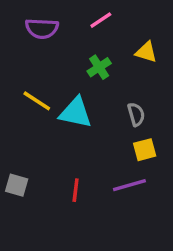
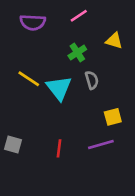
cyan triangle: (76, 113) -> (59, 88), turned 40
gray semicircle: (136, 114) -> (92, 80), moved

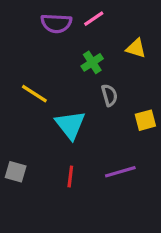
purple semicircle: (33, 22) -> (56, 23), moved
cyan triangle: (59, 88) -> (70, 125), moved
yellow square: (113, 117) -> (145, 120), moved

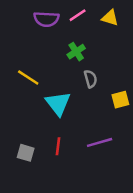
yellow triangle: (136, 48) -> (110, 18), moved
gray square: (16, 172) -> (26, 153), moved

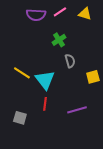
yellow line: (28, 78) -> (22, 73), moved
red line: (58, 146) -> (45, 104), moved

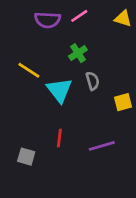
yellow triangle: (85, 14) -> (123, 19), moved
yellow line: (22, 73) -> (29, 70), moved
cyan triangle: (45, 80) -> (59, 90), moved

